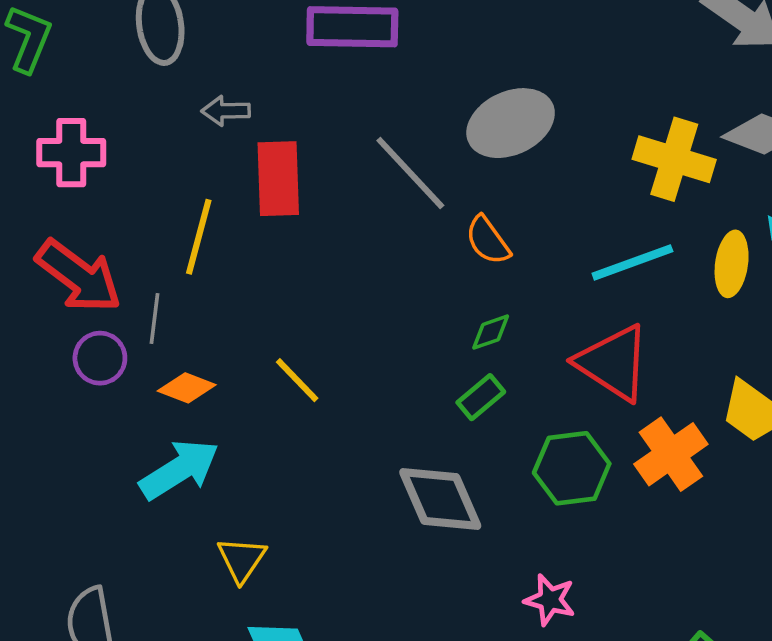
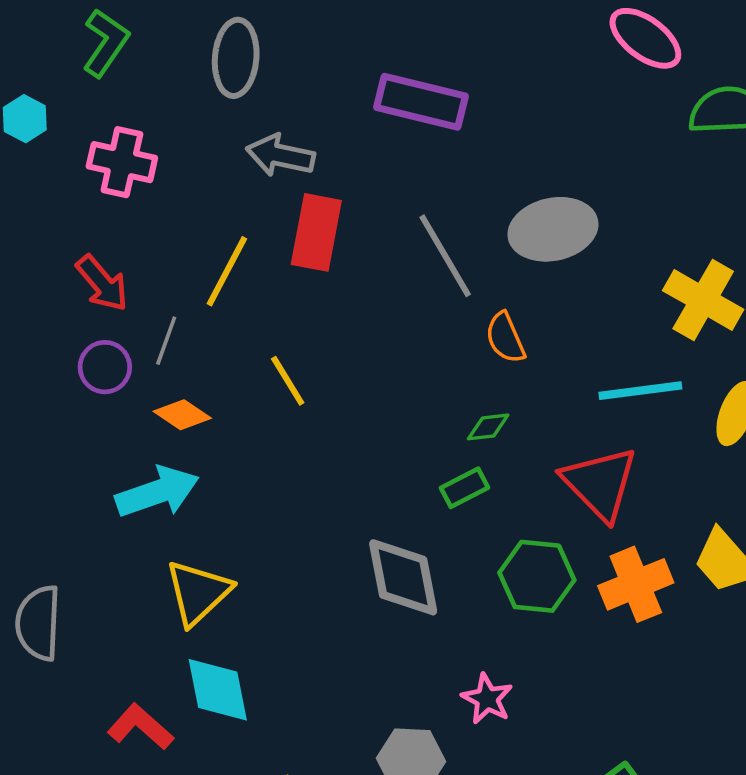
gray arrow: (226, 111) -> (280, 155), size x1.4
red arrow: (79, 276) -> (102, 283), size x0.7
yellow line: (297, 380) -> (288, 381), moved
yellow triangle: (242, 559) -> (198, 592), size x1.4

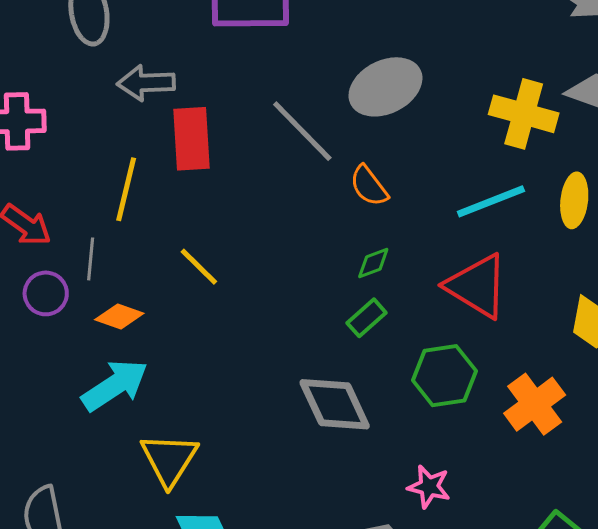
orange cross: (636, 584) -> (535, 404), moved

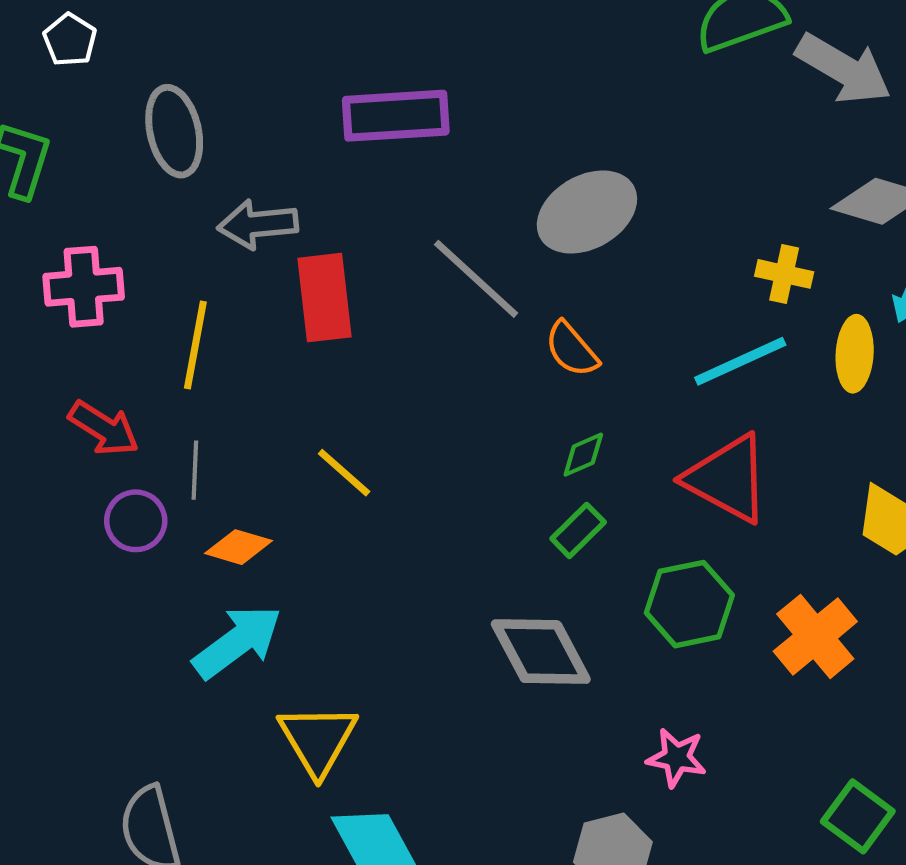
yellow cross: (524, 114) -> (784, 274), moved, size x0.6
yellow line: (126, 189) -> (195, 345), moved

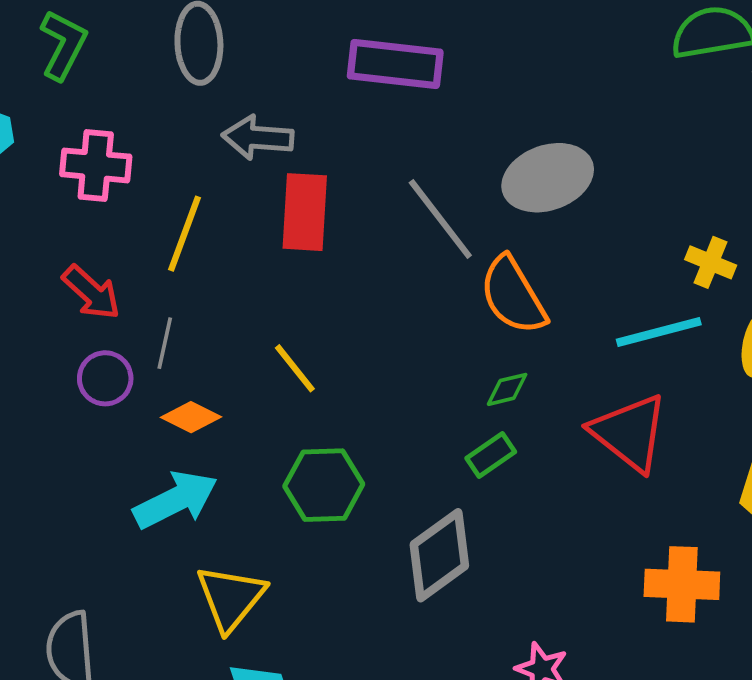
orange semicircle: (572, 349) -> (513, 295), size x1.5
green hexagon: (689, 604) -> (324, 485), moved
orange cross: (815, 636) -> (682, 584), turned 32
gray diamond: (541, 652) -> (439, 555), turned 72

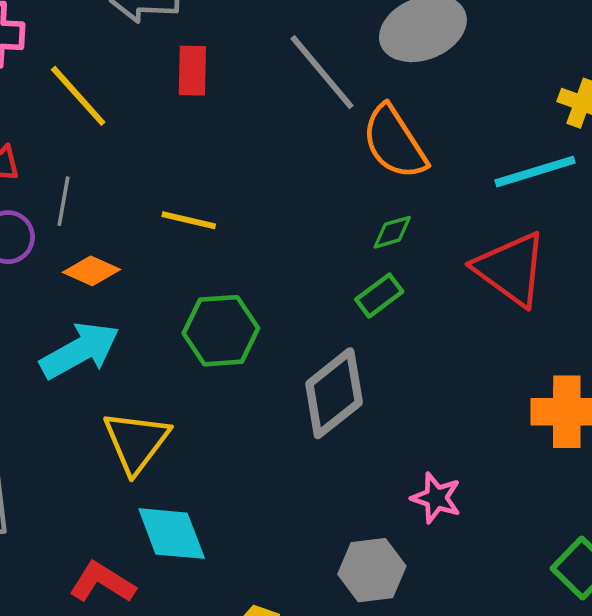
red rectangle: (305, 212) -> (192, 71), size x0.7
yellow line: (184, 234) -> (78, 96), turned -60
yellow line: (295, 368) -> (189, 220), turned -36

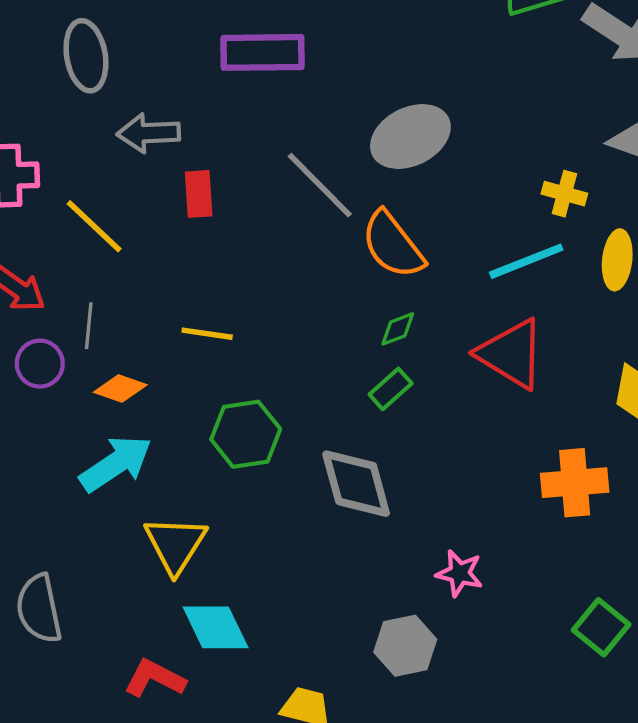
gray diamond: (334, 393) -> (356, 484), turned -62

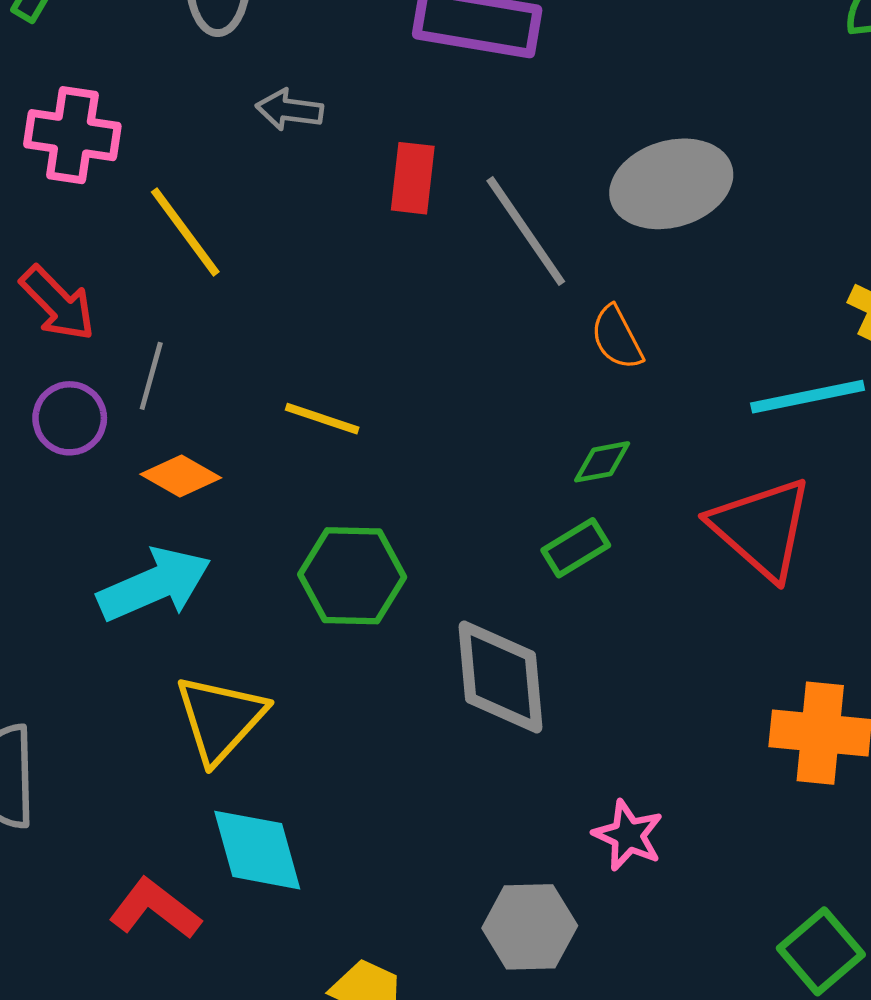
gray arrow: (149, 133) -> (289, 110), size x0.7
red rectangle: (199, 194) -> (413, 178), moved
orange semicircle: (393, 245) -> (617, 338), size x0.6

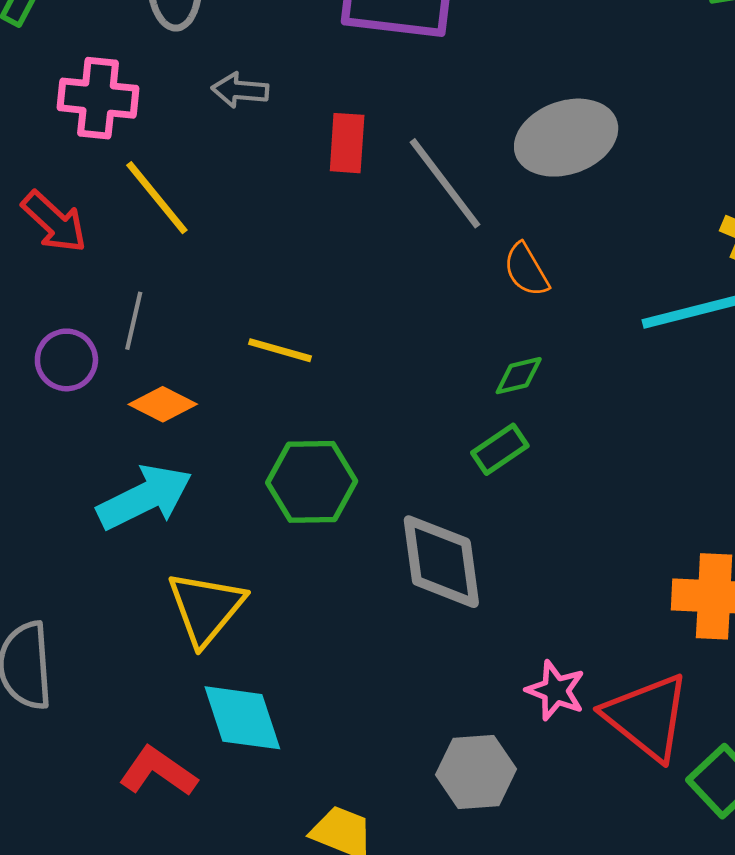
pink cross: (72, 135) -> (98, 98), moved
red arrow: (58, 303) -> (54, 222), moved
red triangle: (761, 528) -> (647, 717), moved

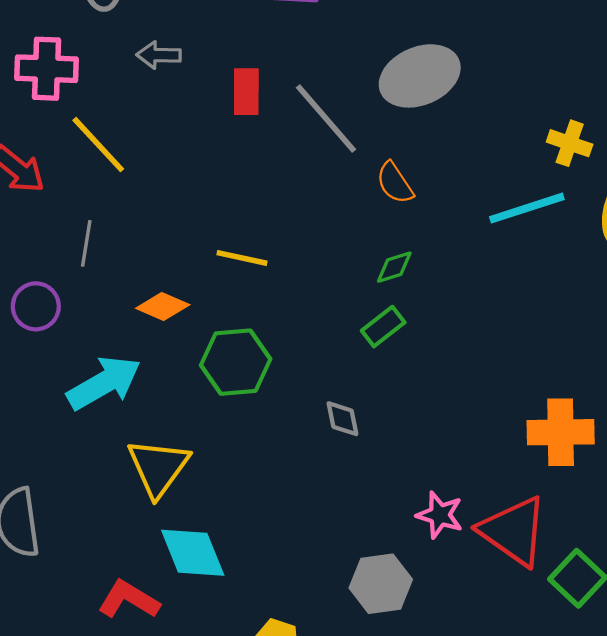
yellow line: (280, 350) -> (242, 258), moved
purple circle: (66, 360) -> (36, 306), moved
orange diamond: (163, 404) -> (163, 307), moved
gray diamond: (441, 562) -> (342, 419), size x0.5

